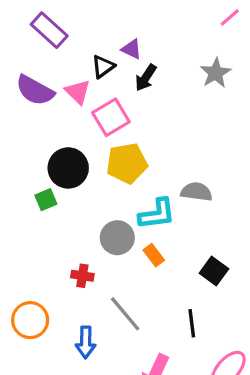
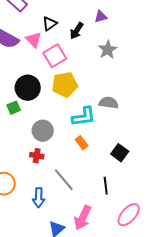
purple triangle: (132, 49) -> (101, 17), moved, turned -40
gray star: (216, 73) -> (108, 50), moved
gray circle: (117, 238) -> (43, 131), moved

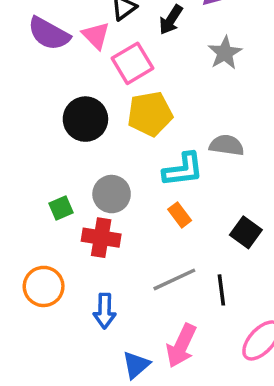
green square: (14, 108) -> (61, 208), moved
red cross: (37, 156) -> (101, 238), size x1.5
gray line: (64, 180) -> (174, 279), moved, turned -75

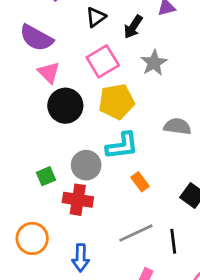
pink triangle: (96, 35) -> (49, 72), moved
gray star: (225, 53) -> (154, 63), moved
cyan L-shape: (183, 170) -> (122, 146), moved

